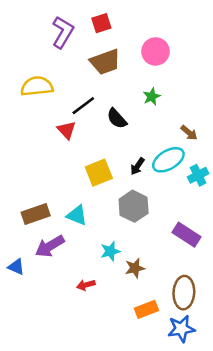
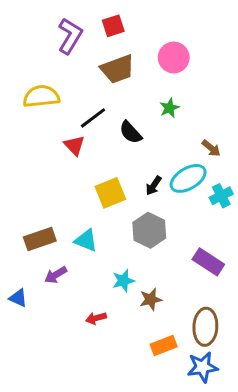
purple arrow: (50, 246) -> (56, 275), size x0.7

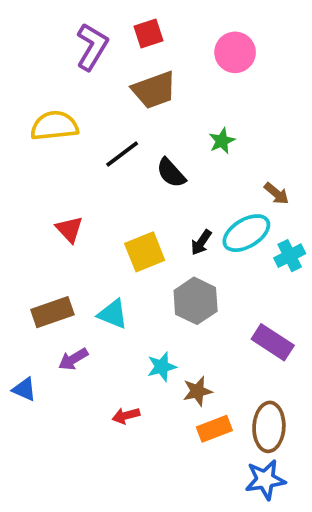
pink circle: (174, 58) -> (235, 52), moved
red triangle: (74, 145) -> (69, 229), moved
orange rectangle: (164, 345) -> (214, 429), moved

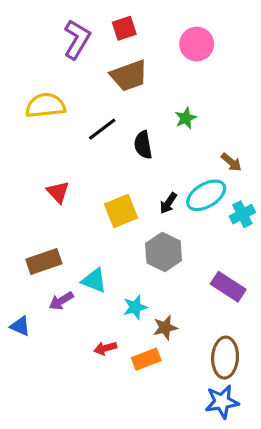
black semicircle: (171, 173) -> (143, 145), turned 32
cyan triangle: (113, 314) -> (94, 280), moved
orange rectangle: (214, 429) -> (146, 359), moved

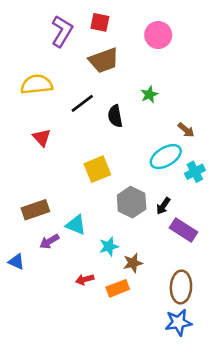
red square: (124, 28) -> (100, 22), turned 30
red triangle: (58, 192) -> (42, 138), moved
black arrow: (168, 203) -> (163, 206), moved

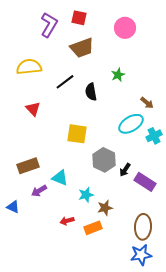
yellow square: (97, 169) -> (77, 134), turned 30
black arrow: (163, 206) -> (125, 170), moved

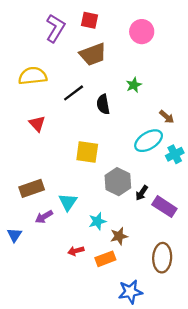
cyan triangle: (60, 178) -> (68, 202), turned 42
blue triangle: (13, 207) -> (14, 235), turned 40
blue star: (141, 255) -> (130, 292), moved

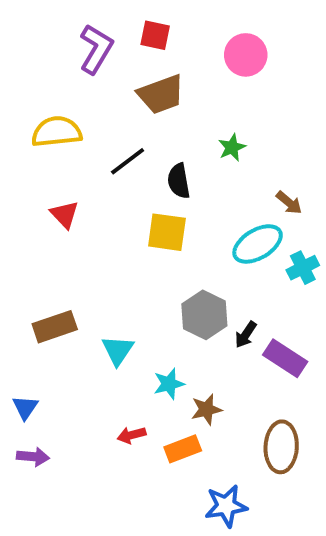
yellow square: (87, 152) -> (167, 232), moved
purple arrow: (44, 217) -> (33, 457), moved, turned -144

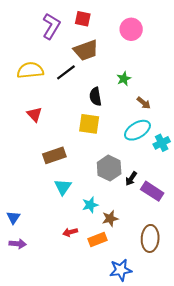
black line: (128, 161) -> (66, 72), moved
brown arrow: (289, 203) -> (144, 103), moved
brown rectangle: (55, 327) -> (54, 155), moved

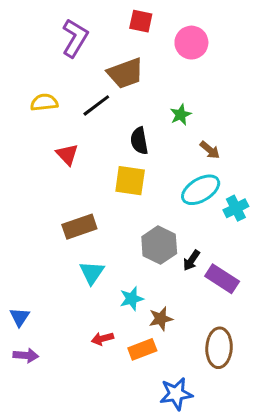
red square: (83, 19) -> (141, 21), moved
yellow semicircle: (30, 70) -> (44, 102), size x0.7
red triangle: (34, 114) -> (67, 155), moved

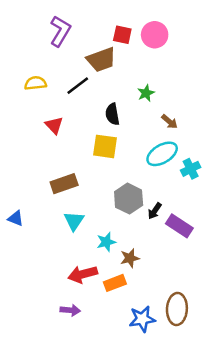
red square: (141, 21) -> (122, 35), moved
blue triangle: (20, 317) -> (16, 218), moved, turned -42
red arrow: (102, 339) -> (83, 274), size x1.6
brown ellipse: (219, 348) -> (177, 309), moved
purple arrow: (26, 355) -> (70, 310), moved

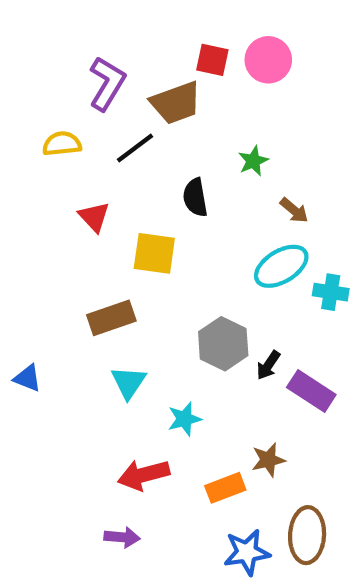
purple L-shape: (60, 31) -> (107, 83), moved
yellow square: (105, 146) -> (154, 253), moved
cyan cross: (191, 169) -> (331, 292), turned 36
brown star: (130, 258) -> (268, 460), moved
orange rectangle: (115, 283) -> (225, 488), moved

